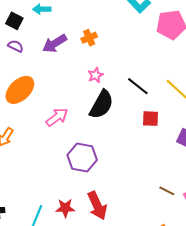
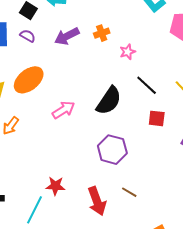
pink star: (95, 75) -> (128, 52), moved
purple hexagon: (82, 158) -> (112, 150), moved
brown line: (167, 191) -> (129, 192), moved
red star: (65, 208) -> (55, 186), moved

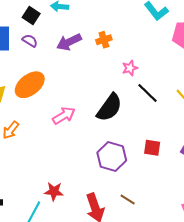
pink star: (128, 52) -> (130, 68), moved
red square: (157, 118) -> (152, 148), moved

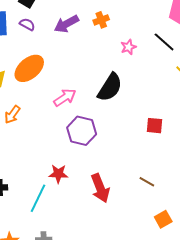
black line: (148, 93) -> (164, 42), moved
purple hexagon: (112, 156) -> (82, 131), moved
brown line: (128, 199) -> (147, 182), moved

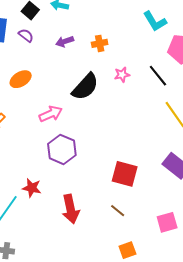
purple arrow: (66, 24) -> (65, 41), size x0.7
orange ellipse: (29, 68) -> (21, 79), size x0.7
black semicircle: (110, 87) -> (85, 87), moved
red square: (154, 126) -> (125, 174), moved, size x1.5

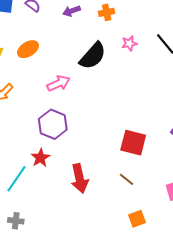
purple hexagon: (62, 149) -> (53, 124), moved
red star: (32, 188) -> (40, 158), turned 30

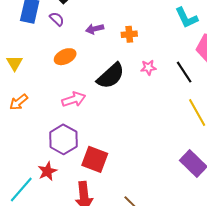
orange ellipse: (28, 49) -> (65, 57), moved
red square: (133, 143) -> (95, 159), moved

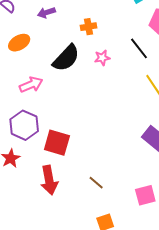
orange cross: (129, 34) -> (88, 27), moved
pink star: (148, 68) -> (102, 58), moved

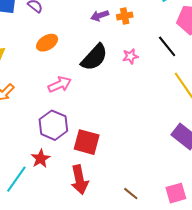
purple arrow: (46, 13) -> (100, 16), moved
orange cross: (88, 27) -> (125, 16), moved
brown line: (96, 183) -> (131, 194), moved

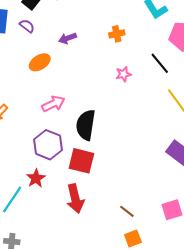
purple arrow: (100, 16) -> (68, 38), moved
black semicircle: (94, 57) -> (86, 125), moved, turned 148

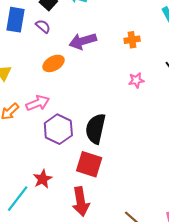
purple arrow: (68, 38) -> (83, 41), size x1.5
pink arrow: (53, 104) -> (38, 103), moved
purple hexagon: (48, 145) -> (58, 129), moved

